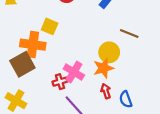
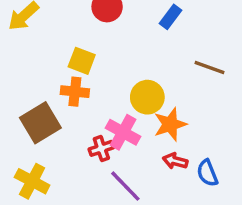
orange cross: (33, 45) -> (75, 92), moved, size x0.7
yellow circle: (109, 52) -> (147, 97), moved
red arrow: (106, 91) -> (175, 161), turned -56

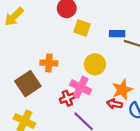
blue rectangle: (171, 17) -> (117, 34), moved, turned 56
yellow square: (82, 61) -> (82, 28), moved
orange star: (170, 124) -> (122, 90), moved

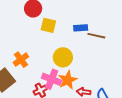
orange cross: (49, 63) -> (21, 60), turned -35
orange star: (122, 90) -> (68, 80), moved

